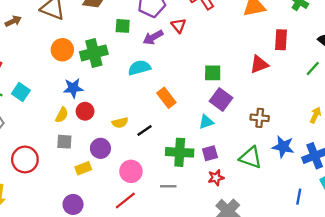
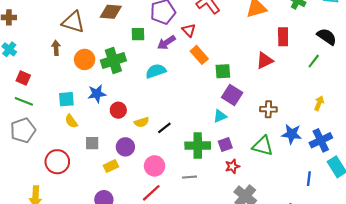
brown arrow: (13, 21) -> (56, 48), moved, turned -64
cyan square: (21, 92) -> (66, 99), moved, turned -35
orange rectangle: (166, 98) -> (199, 55), moved
red circle: (85, 111) -> (118, 110), moved
yellow semicircle: (62, 115) -> (71, 121), moved, turned 120

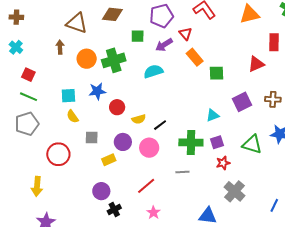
purple square: (232, 95) -> (242, 102), moved, turned 30
brown cross: (268, 109) -> (273, 99), moved
pink circle: (155, 166) -> (149, 148), moved

